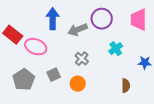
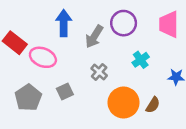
gray arrow: (78, 30) -> (94, 37), turned -36
orange circle: (78, 84) -> (124, 103), moved, size x1.6
brown semicircle: (126, 86) -> (153, 105), turned 32

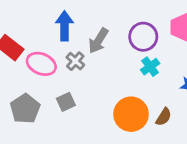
purple circle: (124, 23) -> (143, 37), moved
gray cross: (99, 72) -> (75, 61), moved

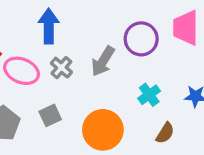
gray arrow: (98, 41) -> (103, 61), moved
cyan cross: (150, 67) -> (149, 95), moved
orange circle: (131, 114) -> (103, 130), moved

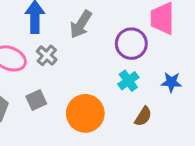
purple circle: (141, 39) -> (131, 44), moved
gray arrow: (103, 61) -> (81, 24), moved

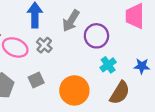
purple circle: (131, 44) -> (96, 36), moved
brown semicircle: (143, 116) -> (120, 93), size x1.5

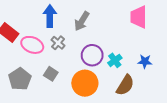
purple circle: (96, 36) -> (92, 55), moved
gray square: (36, 80) -> (51, 74), turned -32

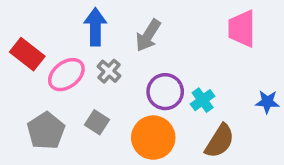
pink ellipse: (32, 45) -> (66, 75), turned -60
blue star: (145, 61) -> (267, 102), moved

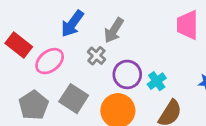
blue arrow: (95, 27) -> (72, 24), turned -144
gray cross: (109, 71) -> (96, 56), moved
gray square: (97, 122) -> (74, 99), size x1.5

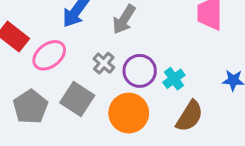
gray cross: (96, 56) -> (104, 63), moved

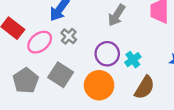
gray arrow: (124, 19) -> (117, 15), moved
gray cross: (104, 63) -> (69, 36), moved

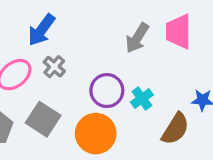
gray arrow: (117, 15) -> (137, 38), moved
brown semicircle: (144, 88) -> (175, 129), moved

